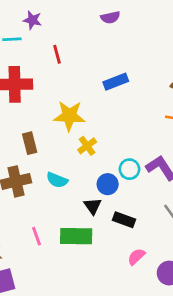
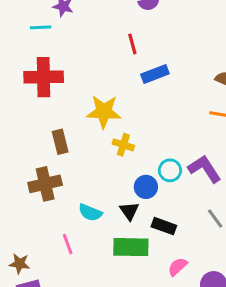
red line: (57, 54) -> (132, 44), moved
yellow cross: (87, 146) -> (123, 145), turned -36
cyan semicircle: (57, 180) -> (90, 212), moved
green rectangle: (76, 236) -> (131, 247), moved

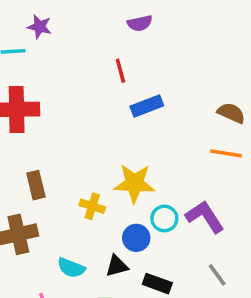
yellow star: (104, 112) -> (134, 183), moved
yellow cross: (123, 145) -> (92, 206), moved
black triangle: (129, 211) -> (117, 266), turned 50

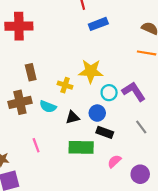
blue circle: (136, 238) -> (97, 113), moved
black triangle: (117, 266) -> (73, 117), moved
cyan semicircle: (71, 268) -> (48, 107), moved

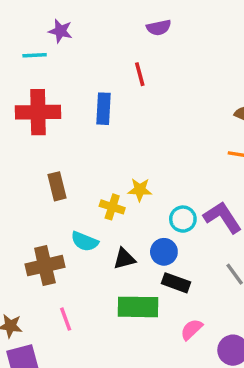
blue rectangle: (98, 24) -> (104, 109), moved, turned -66
yellow star: (91, 71) -> (140, 190), moved, size x0.6
brown cross: (20, 102) -> (45, 266), moved
pink line: (36, 145) -> (66, 319), moved

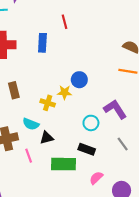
cyan circle: (183, 219) -> (91, 123), moved
blue circle: (164, 252) -> (79, 80), moved
black triangle: (124, 259) -> (47, 138), moved
pink line: (66, 319) -> (29, 156), moved

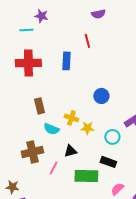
yellow star: (65, 92) -> (87, 128), moved
cyan semicircle: (31, 124) -> (51, 129), moved
pink line: (29, 156) -> (53, 168), turned 48

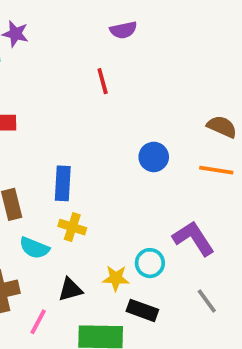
blue rectangle: (66, 61) -> (63, 183), moved
blue circle: (101, 96) -> (154, 157), moved
yellow star: (87, 128) -> (116, 278), moved

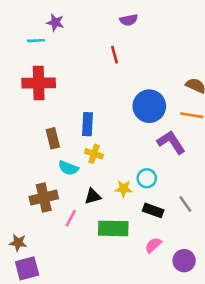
blue circle: (154, 157) -> (149, 106), size x1.6
purple L-shape: (193, 238) -> (171, 142), moved
black rectangle: (142, 310) -> (153, 210), moved

